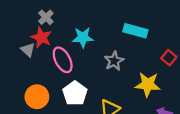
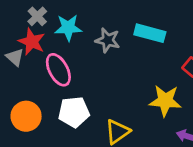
cyan star: (83, 37) -> (68, 28), moved
gray star: (114, 61) -> (108, 40), moved, turned -30
white pentagon: (75, 93) -> (74, 112), turned 30

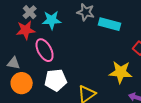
gray star: (108, 40) -> (86, 12), moved
red star: (32, 42) -> (26, 30), turned -30
gray triangle: (15, 57) -> (14, 63), moved, turned -32

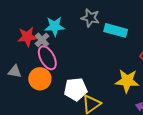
gray cross: (30, 12) -> (42, 40), moved
white pentagon: (56, 80) -> (76, 89), moved
orange circle: (22, 83) -> (40, 79), moved

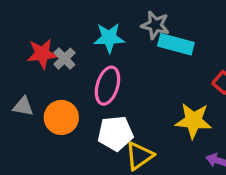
gray star: (90, 18) -> (155, 25), moved
cyan star: (55, 26) -> (109, 38), moved
pink ellipse: (47, 58) -> (107, 86), moved, turned 45

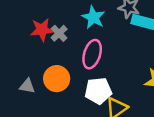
cyan star: (109, 38) -> (93, 17), turned 30
gray triangle: (23, 106) -> (27, 86), moved

